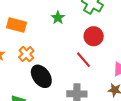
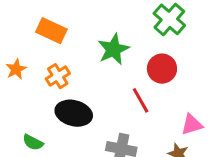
green star: (58, 18) -> (113, 49), moved, size x1.5
black ellipse: (41, 76) -> (74, 113), turned -50

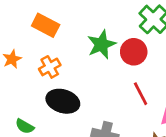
red circle: (162, 69) -> (134, 52), moved
red line: (141, 100) -> (141, 94), moved

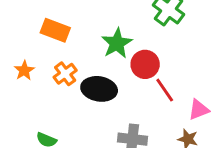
red circle: (134, 52) -> (145, 64), moved
black ellipse: (63, 101) -> (99, 89), moved

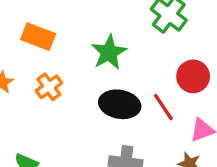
red circle: (145, 64) -> (193, 76), moved
black ellipse: (99, 89) -> (120, 104), moved

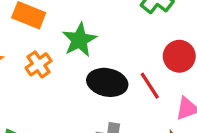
green star: (109, 52) -> (79, 40), moved

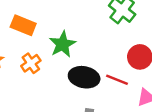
red line: (150, 86) -> (117, 80), turned -35

